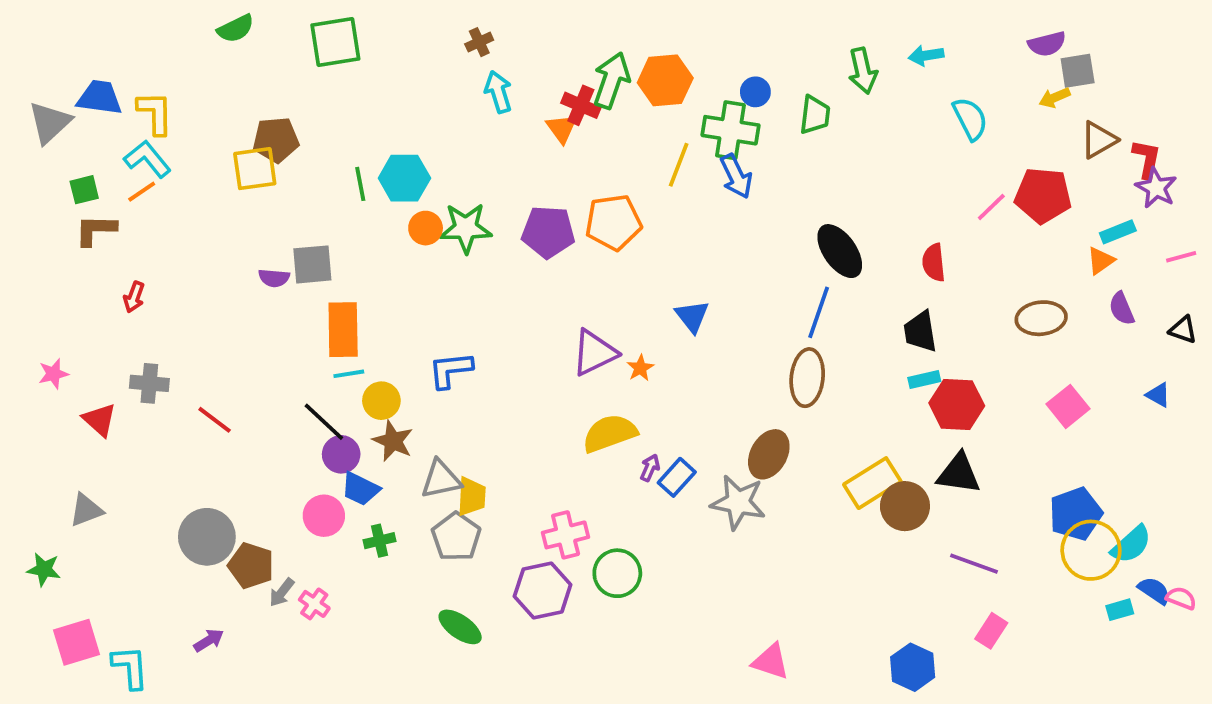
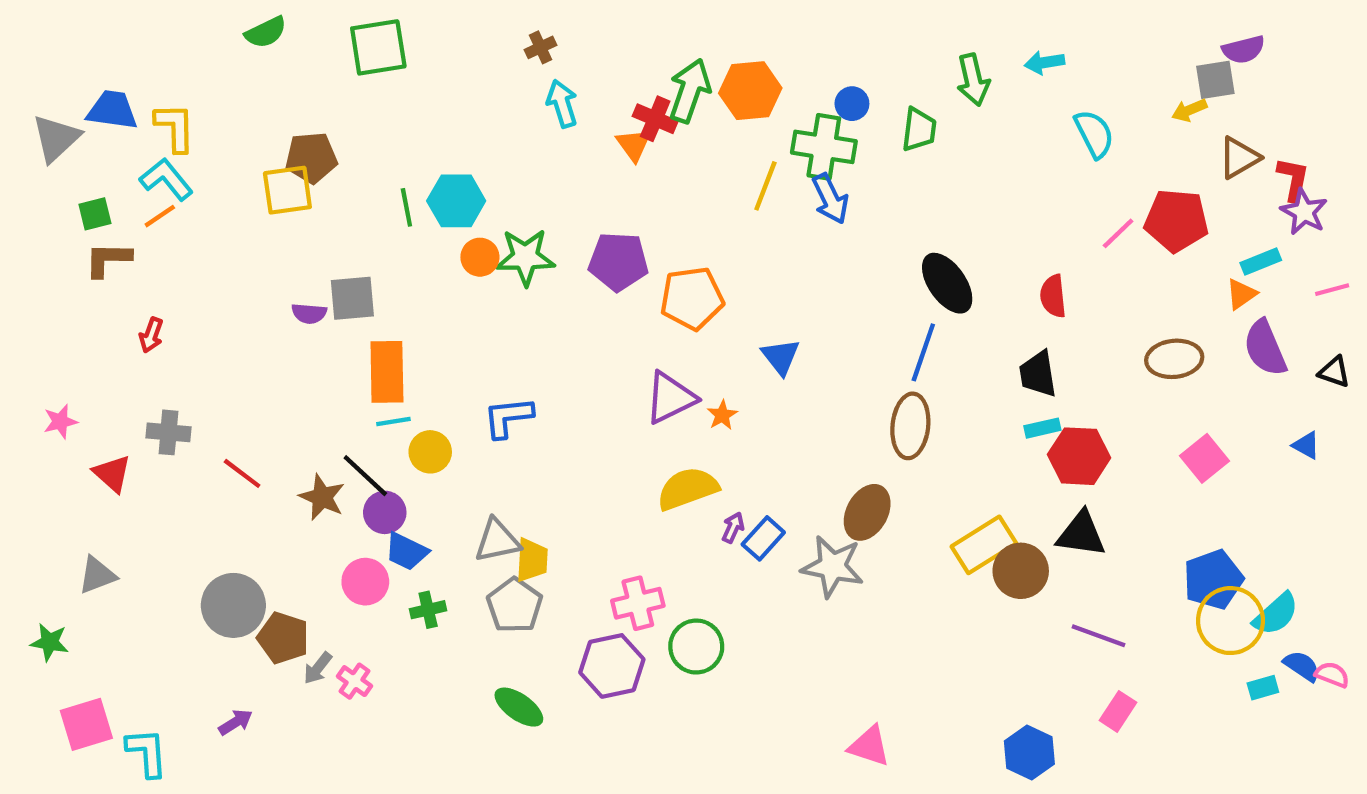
purple semicircle: (1047, 44) -> (1243, 50), moved
orange pentagon: (613, 222) -> (692, 298), moved
purple semicircle: (1122, 309) -> (1265, 348), size x1.5
brown star: (393, 441) -> (322, 497), moved

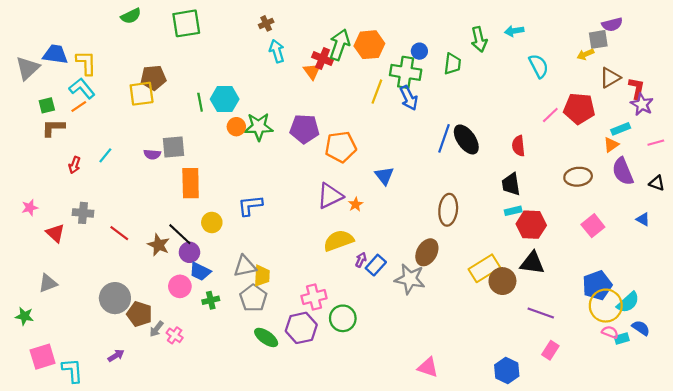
blue line: (923, 352) -> (444, 138), moved
cyan line: (393, 422) -> (105, 155), moved, turned -42
pink semicircle: (1332, 675) -> (610, 332), moved
green ellipse: (519, 707) -> (266, 337), moved

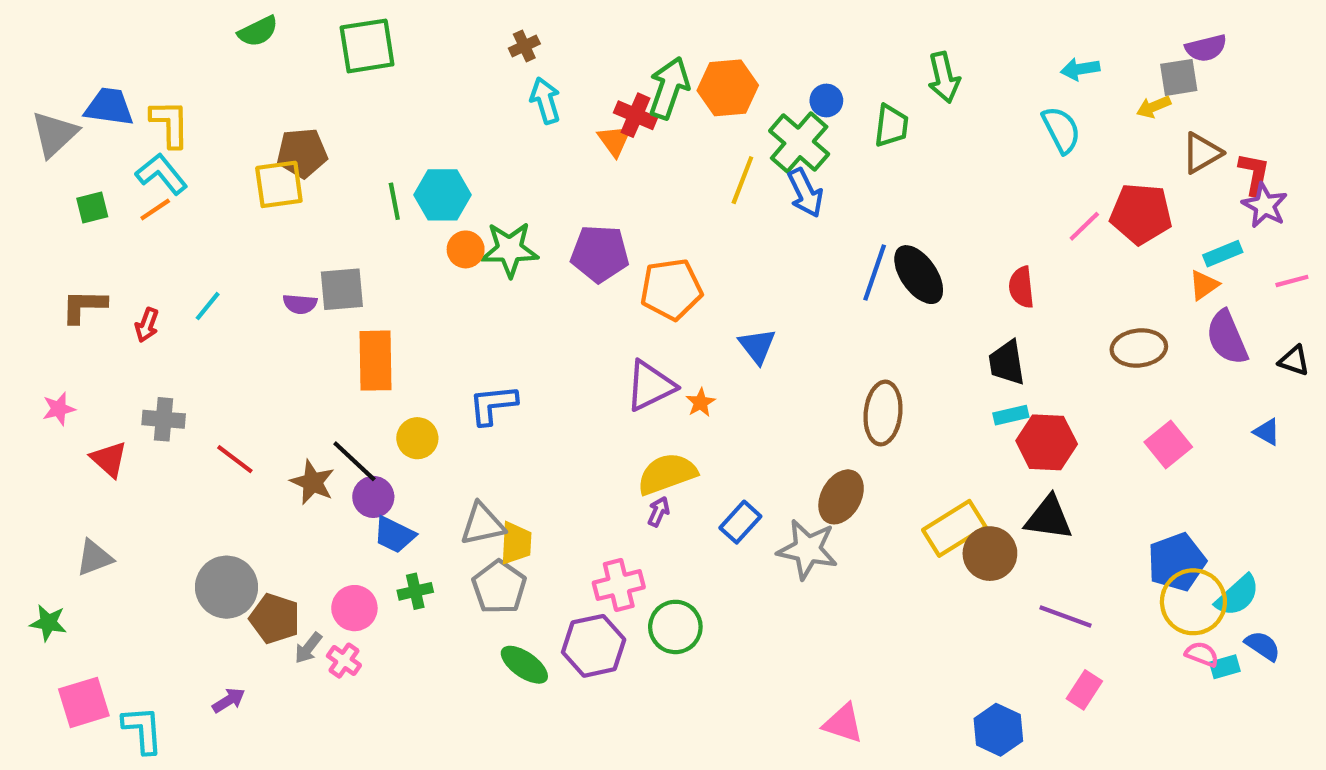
cyan arrow: (514, 31) -> (1080, 69), moved
green cross: (406, 72) -> (799, 142), turned 32
brown L-shape: (53, 128) -> (84, 306), moved
purple arrow: (361, 260) -> (659, 512), moved
pink circle: (180, 286) -> (354, 608), moved

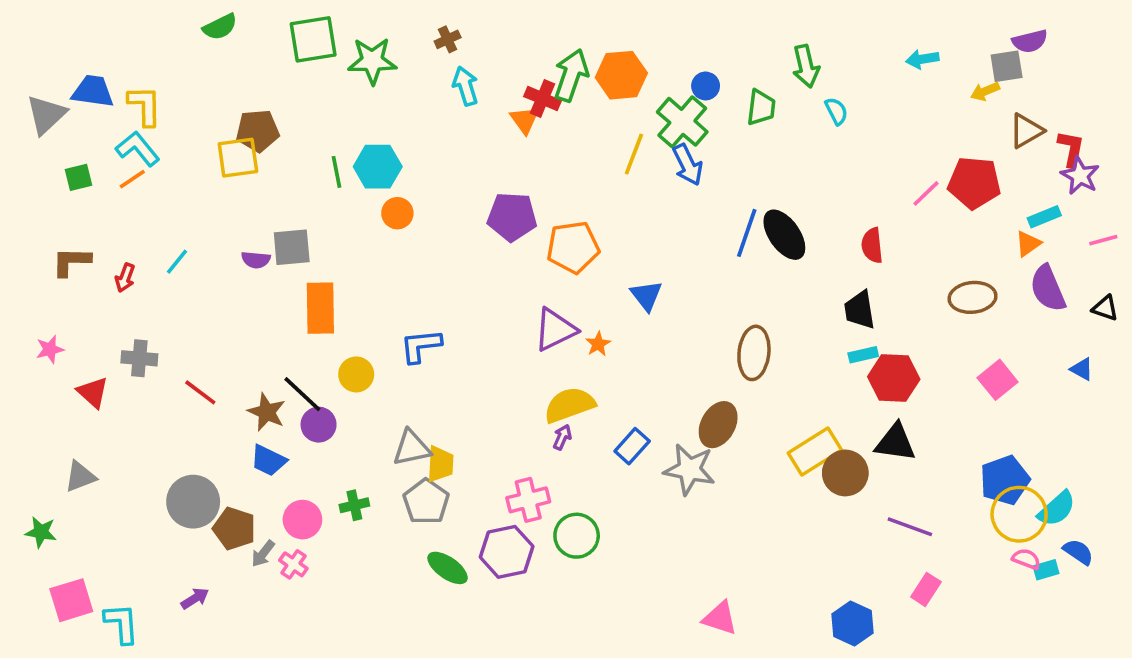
cyan semicircle: (1061, 130) -> (836, 111), moved, size x0.7
green star: (510, 249) -> (372, 61), moved
blue trapezoid: (394, 535) -> (268, 460), moved

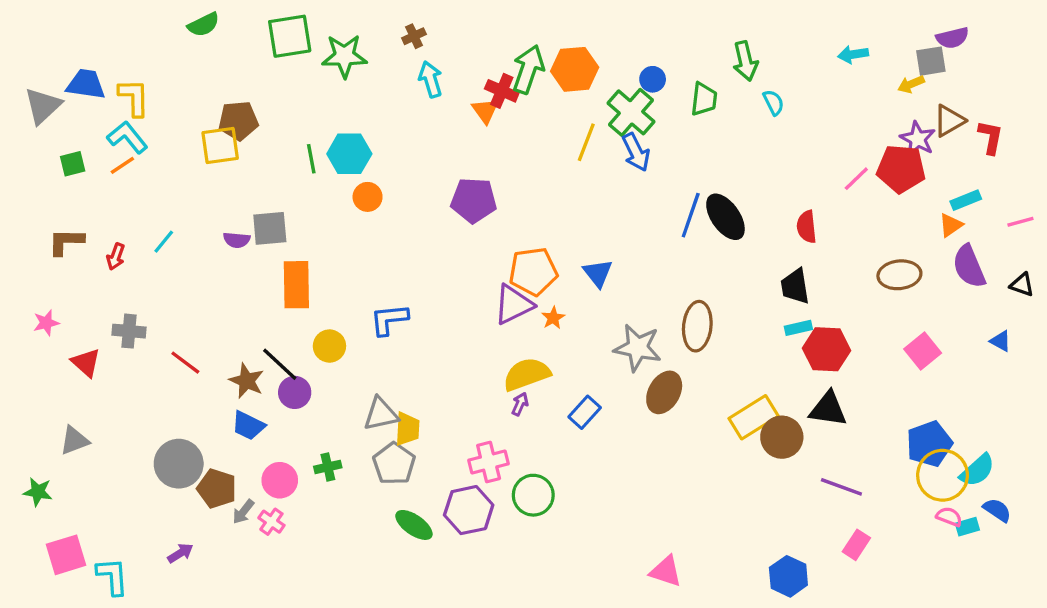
purple star: (1080, 176) -> (918, 139), moved
orange pentagon: (573, 247) -> (533, 271), moved
gray star: (689, 469) -> (638, 348), moved

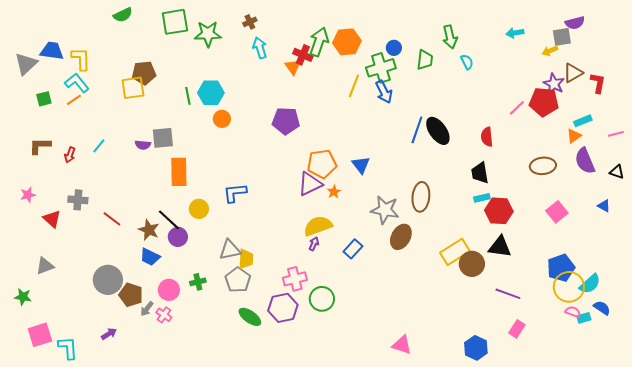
green cross: (631, 112) -> (381, 68), turned 32

